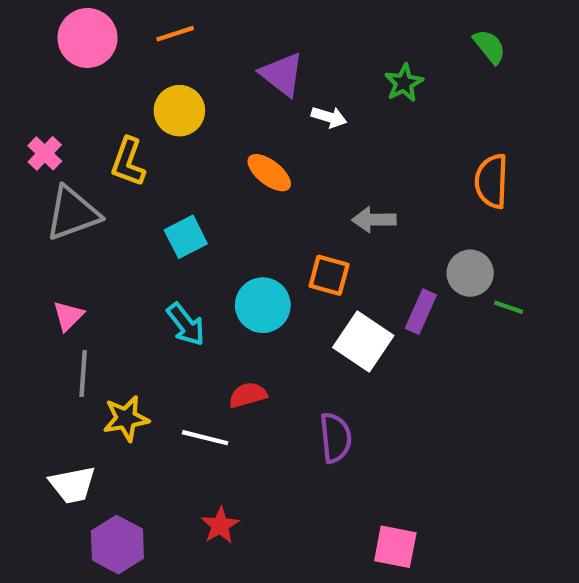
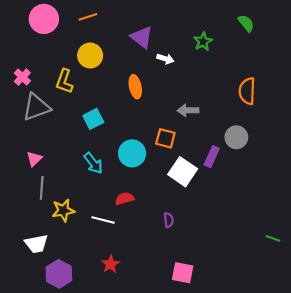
orange ellipse: (269, 173) -> (135, 87), turned 40
green line: (509, 307) -> (273, 238), moved
purple semicircle: (335, 438) -> (169, 220), size x0.6
pink square: (395, 547) -> (183, 273), moved

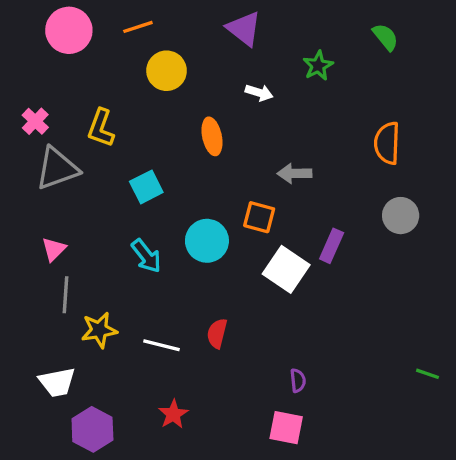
purple triangle: (142, 37) -> (244, 29), moved
yellow circle: (90, 56) -> (167, 71), moved
gray circle: (236, 137) -> (401, 216), moved
red semicircle: (125, 199) -> (217, 333), moved, turned -60
purple semicircle: (169, 220) -> (298, 381), moved

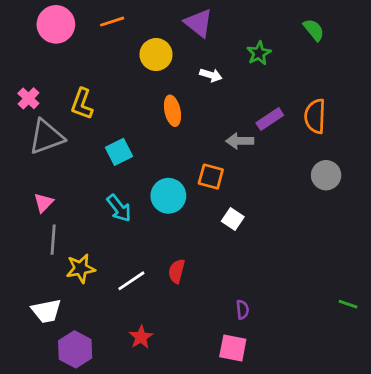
yellow circle: (167, 71) -> (156, 55), moved
purple rectangle: (332, 246) -> (270, 119), moved, turned 32
white square: (286, 269) -> (233, 219), size x0.6
white line: (161, 345) -> (131, 281), turned -48

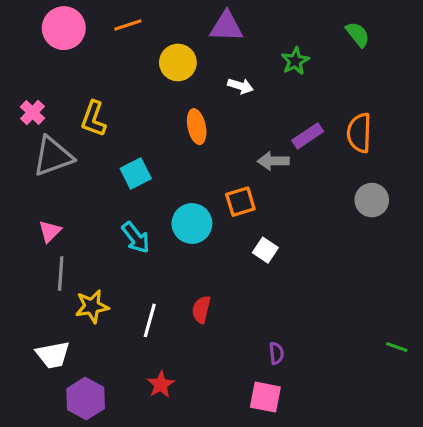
purple triangle: (199, 23) -> (226, 27), turned -36
orange square: (211, 177) -> (240, 202), turned -32
white line: (131, 281) -> (150, 320), turned -40

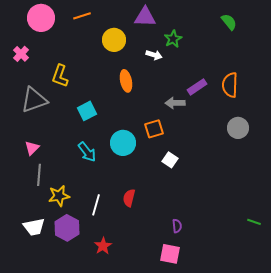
green star: (295, 61) -> (173, 39), moved
pink cross: (33, 113) -> (21, 54), moved
purple hexagon: (86, 399) -> (67, 228), moved

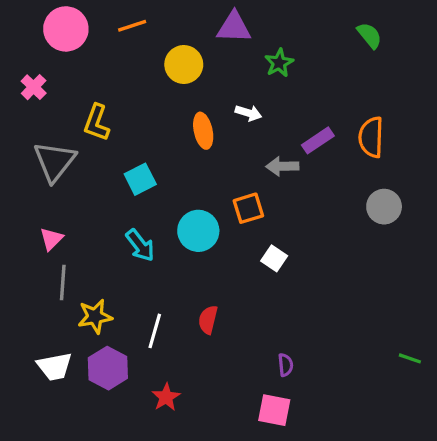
white arrow: (154, 55) -> (248, 113), moved
gray triangle: (34, 100) -> (55, 161), turned -32

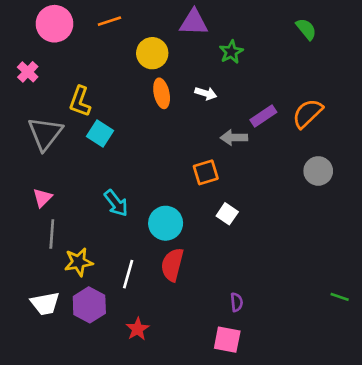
orange ellipse: (203, 131) -> (162, 93), moved
orange semicircle: (371, 137) -> (308, 113), turned 44
cyan square: (140, 179) -> (100, 134), moved, turned -30
cyan circle: (198, 231) -> (166, 223), moved
red semicircle: (208, 320) -> (172, 265), size x1.4

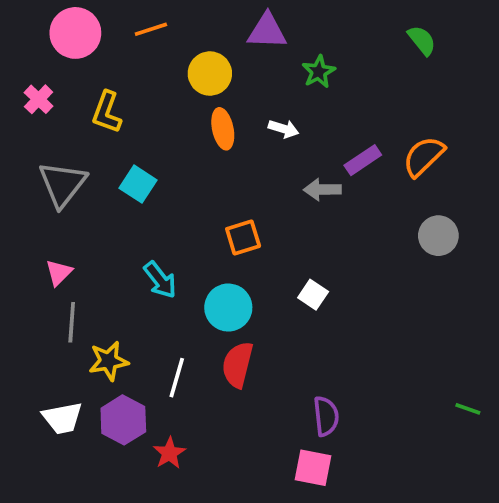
yellow L-shape: (80, 101) -> (107, 112), moved
orange square: (206, 172) -> (243, 237), moved
purple semicircle: (237, 302) -> (326, 416), size x1.5
red star: (137, 329) -> (169, 453), moved

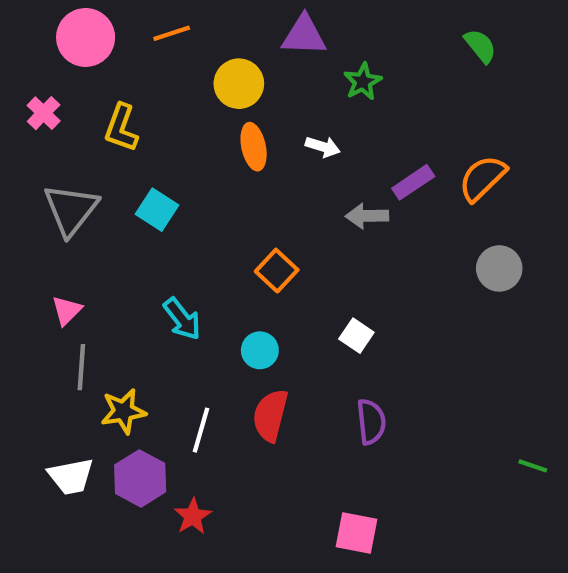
orange square: (243, 237) -> (277, 271), turned -30
cyan circle: (228, 308) -> (260, 350), size x0.7
purple semicircle: (326, 416) -> (371, 422), moved

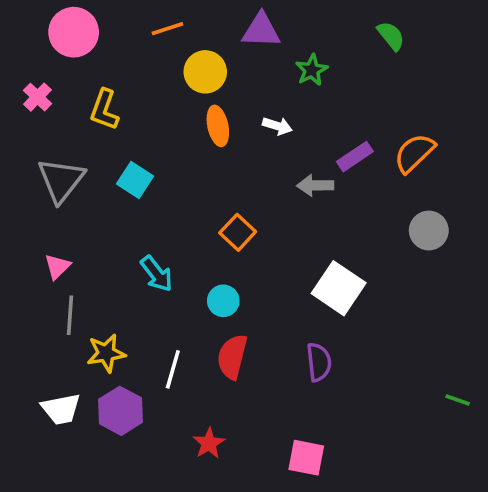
orange line: (172, 33) -> (167, 29), moved
green semicircle: (480, 46) -> (391, 36), moved
white square: (356, 336) -> (339, 288), moved, size x1.8
red star: (193, 516) -> (209, 443), moved

